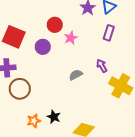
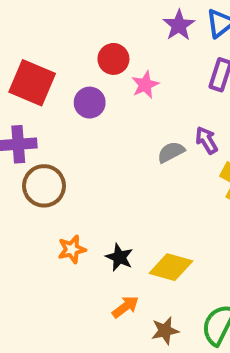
gray semicircle: (76, 75) -> (171, 152), moved
black star: (54, 117) -> (119, 257), moved

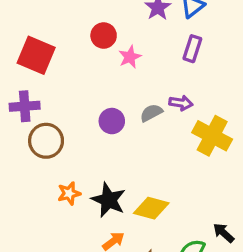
purple circle: (90, 103) -> (112, 121), moved
purple arrow: (207, 140) -> (181, 103), turned 130
black star: (119, 257) -> (109, 200), size x1.5

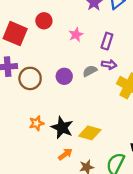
red circle: (104, 36) -> (44, 21), moved
purple rectangle: (192, 49) -> (107, 41), moved
brown circle: (46, 141) -> (30, 78), moved

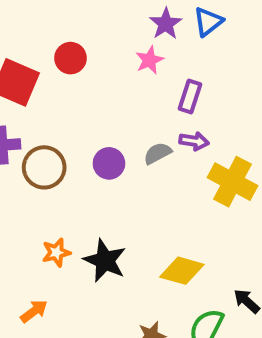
pink star: (76, 35) -> (149, 60), moved
yellow diamond: (90, 133) -> (182, 271), moved
orange arrow: (65, 154) -> (34, 311), moved

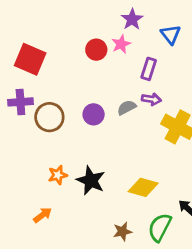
blue triangle: (208, 22) -> (171, 34), moved, turned -30
red circle: (70, 58) -> (96, 50), moved

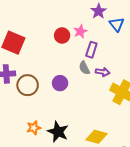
purple star: (132, 19) -> (99, 11), moved
purple rectangle: (149, 69) -> (91, 50), moved
gray semicircle: (127, 107) -> (84, 68), moved, turned -88

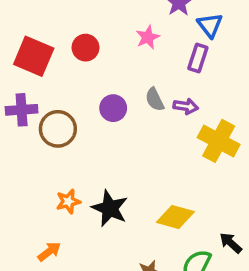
red circle: (62, 35) -> (86, 48), moved
purple rectangle: (91, 50) -> (198, 58), moved
purple circle: (60, 83) -> (113, 108), moved

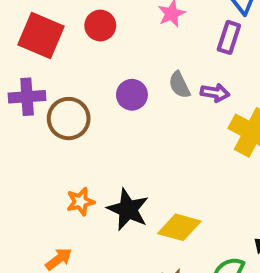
yellow diamond: (175, 217) -> (179, 227), moved

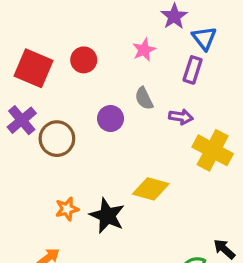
gray semicircle: (179, 85) -> (144, 98), moved
purple cross: (27, 97) -> (22, 120), turned -36
yellow diamond: (179, 227) -> (151, 189), moved

